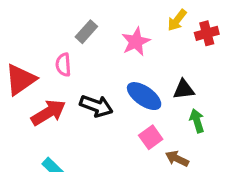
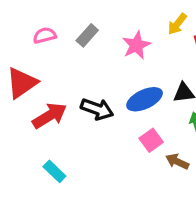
pink semicircle: (63, 65) -> (45, 35), moved, turned 80
blue ellipse: (144, 96) -> (145, 99), turned -60

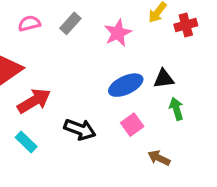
black arrow: (97, 109) -> (80, 129), moved
brown arrow: (177, 162) -> (159, 158), moved
cyan rectangle: (54, 171) -> (26, 142), moved

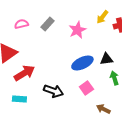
cyan rectangle: (26, 142) -> (19, 99), turned -40

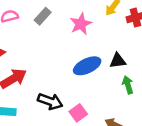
pink square: (86, 88) -> (78, 113), moved

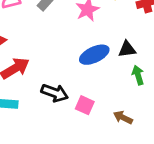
pink square: (78, 113) -> (85, 105), turned -30

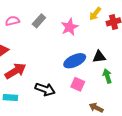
pink square: (85, 105) -> (78, 84), moved

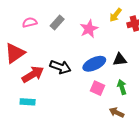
green arrow: (107, 76) -> (122, 87), moved
black arrow: (45, 89) -> (60, 67), moved

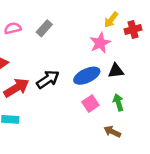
pink star: (89, 29) -> (100, 43), moved
black arrow: (60, 67) -> (48, 79), turned -54
pink square: (97, 88) -> (90, 104), turned 32

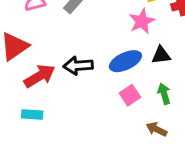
black arrow: (48, 79) -> (78, 66), turned -150

